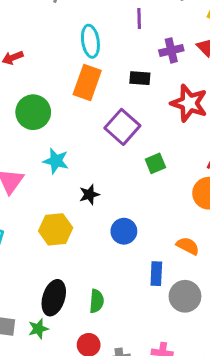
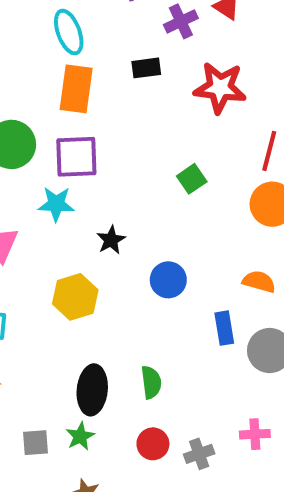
purple square: (122, 127) -> (76, 157), moved, turned -32

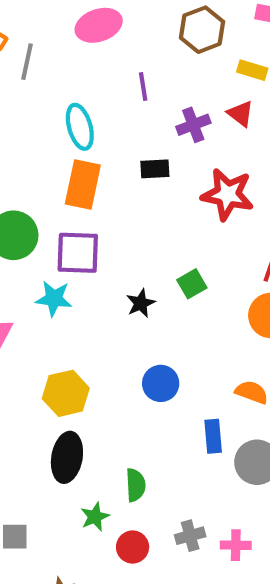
black star: (111, 240) -> (141, 303), moved
black ellipse: (92, 390) -> (67, 457), moved
green star: (80, 436) -> (95, 517), moved
gray cross: (199, 454) -> (190, 536), moved

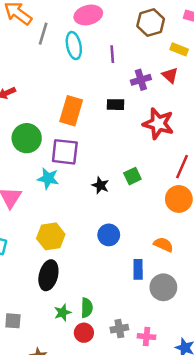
cyan ellipse: (80, 127) -> (74, 46), moved
black star: (141, 303) -> (100, 185), turned -30
green semicircle: (136, 485) -> (87, 308), moved

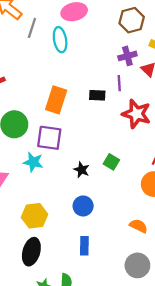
purple line: (112, 54) -> (119, 83), moved
purple cross: (141, 80) -> (127, 56), moved
green square: (132, 176) -> (111, 162), turned -35
blue circle: (109, 235) -> (83, 206), moved
blue rectangle: (138, 269) -> (84, 246), moved

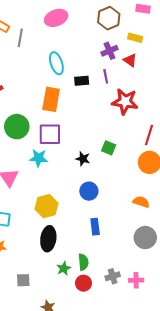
cyan ellipse: (60, 40) -> (56, 63), moved
black rectangle: (97, 95) -> (82, 81), moved

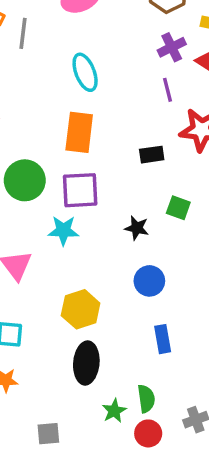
black rectangle: (82, 81) -> (152, 155), moved

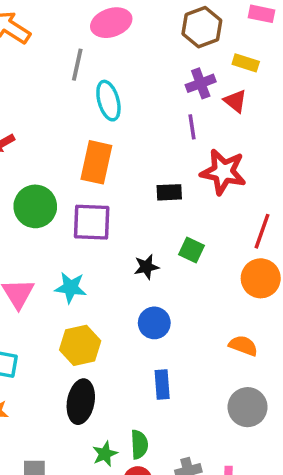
gray line: (23, 33) -> (77, 65), moved
black star: (137, 228) -> (146, 267), turned -30
cyan star: (63, 231) -> (71, 288), moved

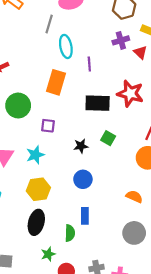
purple line: (192, 127) -> (89, 64), moved
black rectangle: (169, 192) -> (98, 103), size x1.6
purple square: (92, 222) -> (48, 126), moved, size x0.6
cyan star: (71, 288) -> (35, 155), turned -30
green semicircle: (139, 444) -> (70, 233), moved

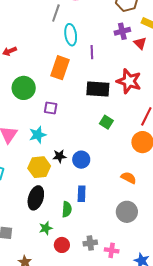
black star: (81, 146) -> (59, 156), moved

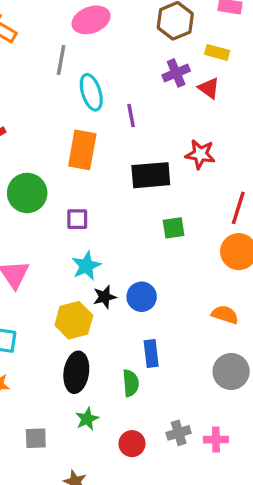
red star: (129, 81) -> (200, 154), size x0.7
green square: (106, 122) -> (174, 228), turned -32
cyan star: (38, 135) -> (86, 266), moved
green star: (46, 228) -> (87, 419), moved

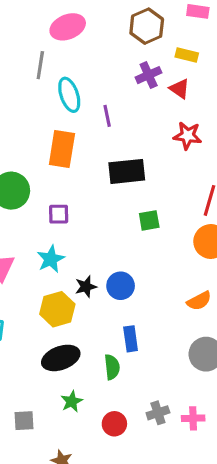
red star: (200, 154) -> (188, 136), moved
cyan star: (86, 266) -> (51, 259), moved
orange semicircle: (225, 315) -> (199, 301), turned 135
black ellipse: (76, 372) -> (61, 358), turned 63

